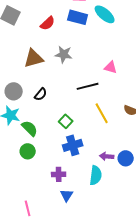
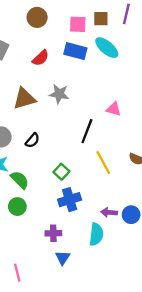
black line: (88, 86) -> (87, 131), turned -55

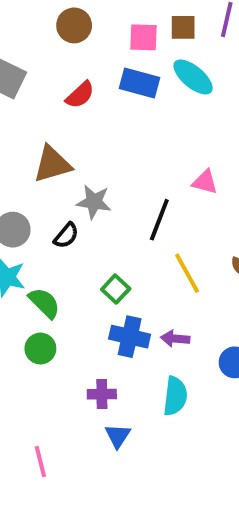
gray star: (59, 94) -> (94, 202), moved
blue cross: (70, 200) -> (130, 337), turned 30
purple arrow: (109, 212) -> (175, 339), moved

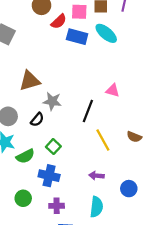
red semicircle: (80, 95) -> (59, 21), moved
green square: (116, 289) -> (53, 147), moved
green semicircle: (44, 303) -> (25, 156), turned 108
blue cross: (130, 337) -> (49, 176), moved
green circle: (40, 349) -> (23, 198), moved

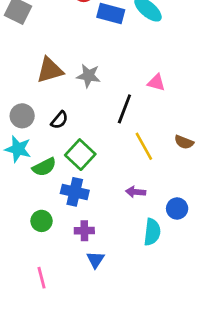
gray star: (52, 101) -> (89, 76), moved
green square: (53, 147) -> (80, 155), size x1.5
cyan semicircle: (96, 207) -> (152, 232), moved

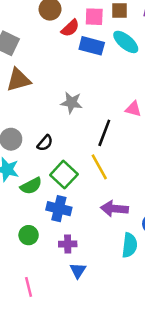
brown triangle: (50, 70) -> (18, 80), moved
yellow line: (144, 146) -> (99, 167), moved
purple arrow: (136, 192) -> (114, 209), size x1.5

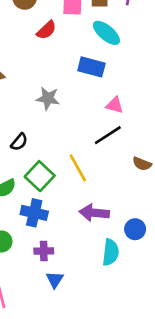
red semicircle: (70, 28) -> (46, 30), moved
blue rectangle: (92, 46) -> (91, 67), moved
black line: (104, 133) -> (108, 135), moved, turned 36

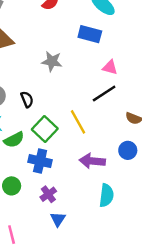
black semicircle: (19, 142) -> (27, 99), turned -63
blue circle: (135, 229) -> (128, 150), moved
purple cross: (44, 251) -> (48, 194), turned -35

